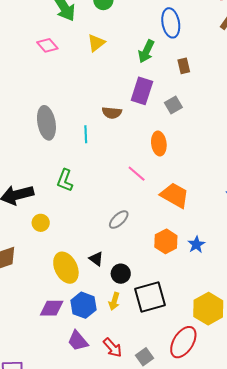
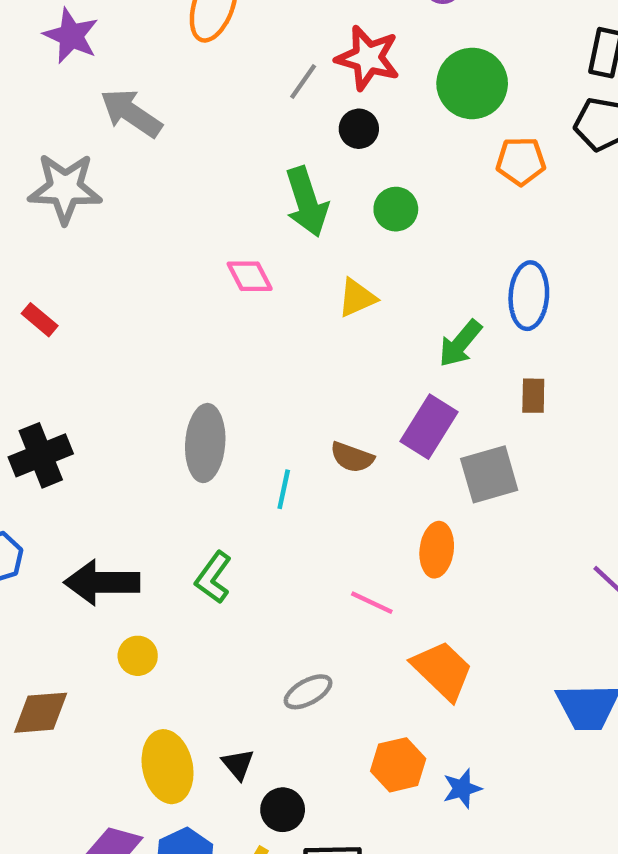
gray square: (173, 105) -> (489, 474), size x1.5
pink line: (137, 174) -> (372, 603), turned -30

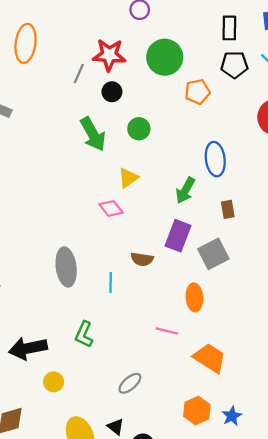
pink diamond: (250, 276) -> (111, 208), moved
gray ellipse: (308, 692) -> (130, 383), moved

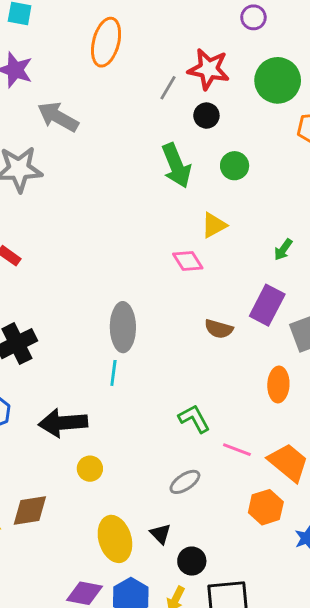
green arrow: (185, 190) -> (283, 250), size x0.7
cyan line: (111, 282) -> (113, 373), moved
pink line: (167, 331) -> (237, 450), moved
green L-shape: (84, 334) -> (194, 419), moved, turned 120
orange hexagon: (197, 411) -> (266, 507), moved

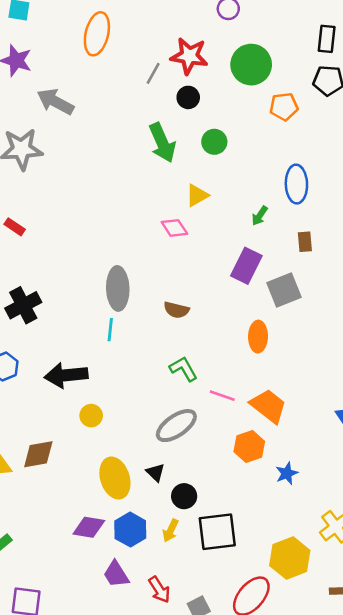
brown semicircle: (219, 329) -> (176, 310), moved
gray ellipse: (185, 482) -> (176, 426), size x1.5

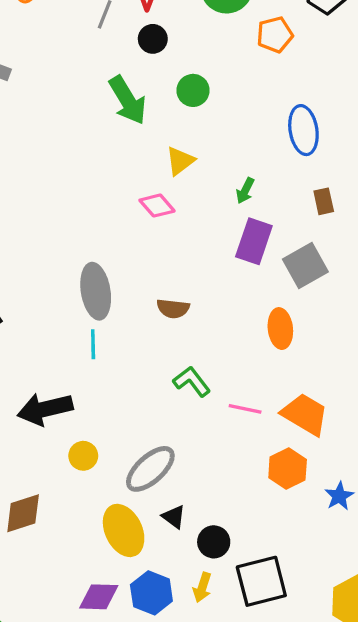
green arrow: (260, 216) -> (245, 191), moved
gray ellipse: (176, 426) -> (150, 469), moved

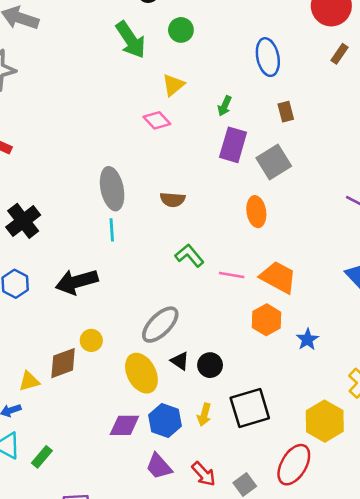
yellow circle: (83, 456) -> (91, 340), moved
black circle: (214, 542) -> (210, 365), moved

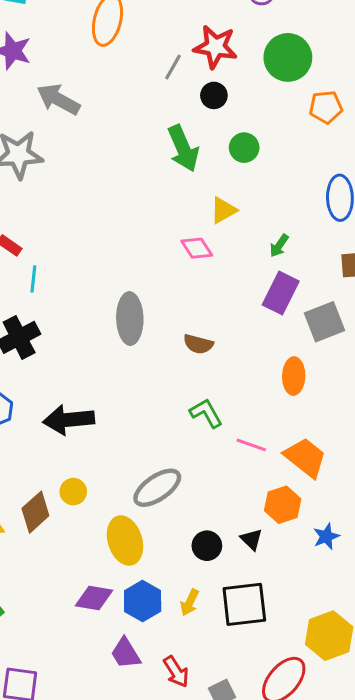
cyan line: (112, 230) -> (33, 279), moved
black triangle: (180, 361) -> (251, 539), moved
brown diamond: (63, 363) -> (35, 512), turned -32

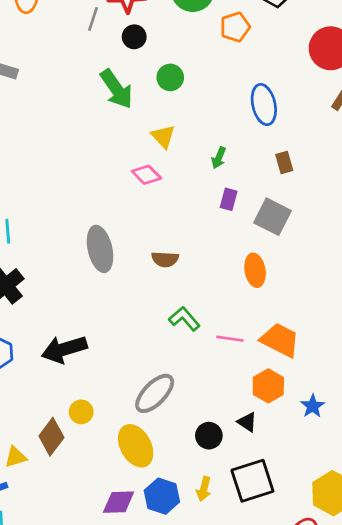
yellow triangle: (223, 210) -> (163, 136), turned -32
purple rectangle: (281, 293) -> (229, 199), size x0.6
gray square: (325, 322) -> (272, 217), turned -30

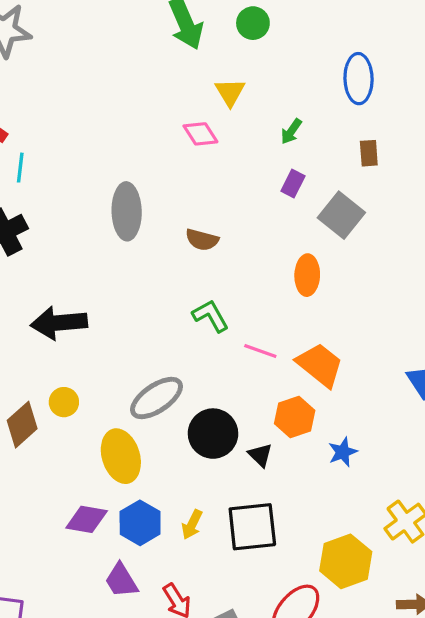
black circle: (209, 436) -> (213, 434), moved, size x1.5

